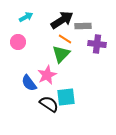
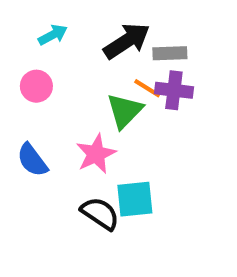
orange line: (65, 39) -> (147, 88), moved
purple cross: (97, 44) -> (174, 90), moved
blue semicircle: (29, 83) -> (32, 160), moved

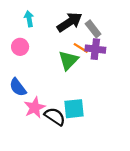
cyan arrow: (53, 35) -> (29, 19), turned -72
gray rectangle: (170, 53) -> (93, 29), turned 54
pink star: (96, 154) -> (35, 108), moved

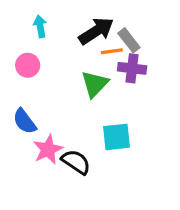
orange line: (81, 48) -> (112, 51), moved, turned -40
cyan square: (74, 109) -> (116, 137), moved

